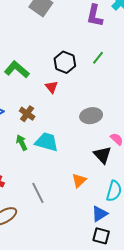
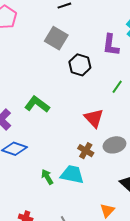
black hexagon: (65, 62) -> (80, 65), moved
red triangle: (52, 87) -> (94, 118), moved, size x1.5
brown cross: (27, 114) -> (86, 151), moved

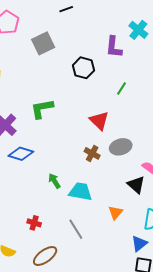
gray square: (56, 38) -> (43, 43), moved, turned 35
green L-shape: (37, 104) -> (42, 109), turned -45
cyan trapezoid: (72, 174) -> (80, 192), moved

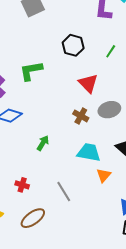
black hexagon: (83, 68) -> (73, 45), moved
green arrow: (54, 181) -> (43, 143), turned 63
cyan trapezoid: (80, 192) -> (89, 152), moved

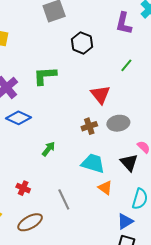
black hexagon: (73, 45) -> (82, 43), moved
brown cross: (81, 116) -> (89, 126), turned 35
orange triangle: (104, 175) -> (105, 188), turned -42

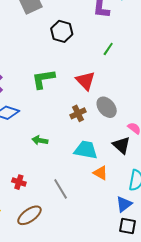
green L-shape: (45, 76) -> (43, 79), moved
gray ellipse: (118, 123) -> (107, 107), turned 65
green arrow: (48, 149) -> (40, 140), turned -112

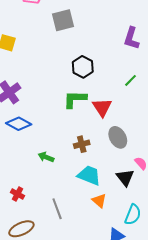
black hexagon: (62, 31) -> (83, 67), moved
green L-shape: (43, 79) -> (75, 99), moved
brown cross: (78, 113) -> (82, 144), moved

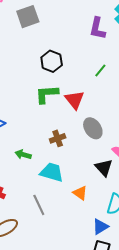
cyan trapezoid: (89, 175) -> (52, 172), moved

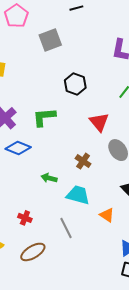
green L-shape: (47, 94) -> (44, 117), moved
brown cross: (58, 138) -> (83, 161), turned -35

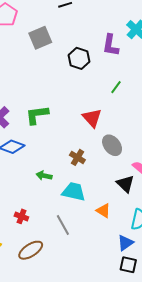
black hexagon: (75, 84) -> (79, 58), moved

